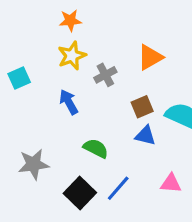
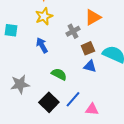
gray cross: (105, 75) -> (73, 31), moved
cyan square: (19, 78) -> (11, 30), turned 32
pink triangle: (171, 183) -> (92, 109), moved

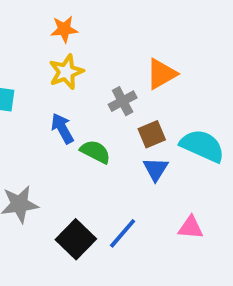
blue triangle: (90, 66) -> (156, 169), turned 48
green semicircle: (59, 74) -> (95, 152), moved
pink triangle: (92, 109) -> (191, 228), moved

